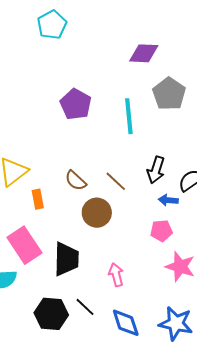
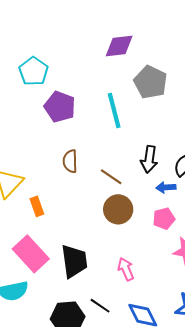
cyan pentagon: (52, 25) -> (34, 71), moved
brown semicircle: (76, 181) -> (70, 161), moved, turned 55
brown circle: (97, 213) -> (118, 209), moved

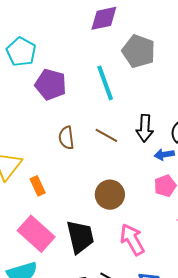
brown line: (111, 177) -> (106, 135), moved
brown circle: (118, 209) -> (110, 195), moved
pink arrow: (126, 269) -> (132, 240), size x1.4

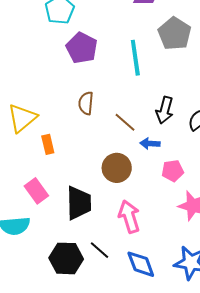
brown line: (106, 135) -> (125, 122), moved
blue arrow: (164, 154) -> (150, 144), moved
pink rectangle: (36, 234) -> (36, 191), size x0.7

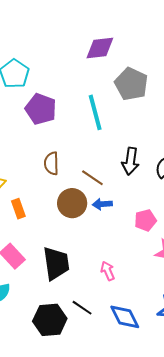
blue arrow: (150, 144) -> (102, 204), moved
brown circle: (117, 168) -> (72, 203), moved
pink arrow: (129, 217) -> (108, 271), size x0.6

